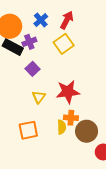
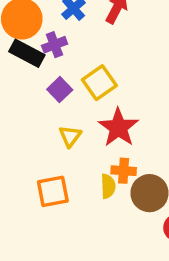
yellow square: (64, 44) -> (99, 83), moved
red star: (68, 92) -> (118, 128), turned -30

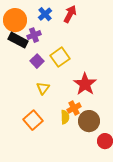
red star: (118, 128) -> (85, 84), moved
orange cross: (124, 171) -> (74, 108), turned -32
orange square: (53, 191) -> (33, 120), turned -30

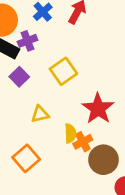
purple square: (37, 61) -> (19, 77), moved
yellow triangle: (43, 88) -> (40, 114), turned 40
yellow semicircle: (65, 117) -> (70, 133), moved

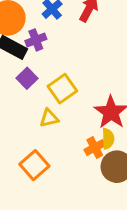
yellow square: (63, 71) -> (62, 89), moved
yellow semicircle: (70, 133) -> (108, 139), moved

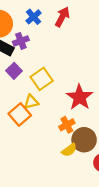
yellow semicircle: (108, 139) -> (69, 150), moved, turned 56
orange square: (34, 165) -> (20, 114), moved

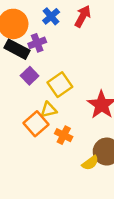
orange cross: (67, 125) -> (64, 135), moved, turned -35

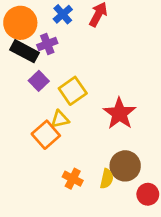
orange cross: (64, 135) -> (73, 179), moved
yellow semicircle: (90, 163) -> (107, 179), turned -42

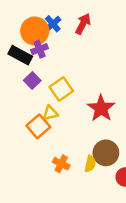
orange circle: (20, 23) -> (35, 31), moved

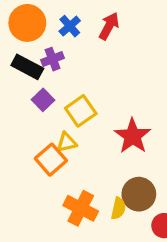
orange circle: (35, 31) -> (27, 23), moved
orange cross: (61, 164) -> (81, 208), size x1.5

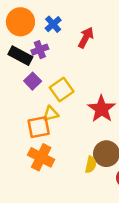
red arrow: (109, 26) -> (86, 38), moved
orange square: (51, 160) -> (39, 127), turned 30
orange cross: (81, 208) -> (41, 157), moved

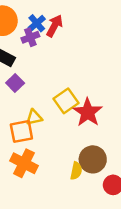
red arrow: (86, 38) -> (55, 26), moved
purple cross: (40, 50) -> (30, 37), moved
yellow square: (62, 90) -> (66, 101), moved

